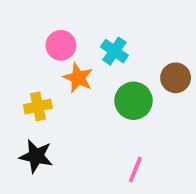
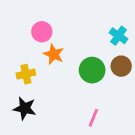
cyan cross: (114, 51) -> (119, 36), moved
brown circle: (176, 78) -> (121, 66), moved

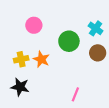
orange star: (54, 54) -> (41, 59), moved
green circle: (92, 70) -> (69, 41), moved

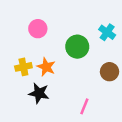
brown circle: (98, 53) -> (110, 72), moved
black star: (20, 87) -> (39, 93), moved

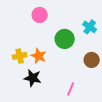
pink circle: (38, 29) -> (40, 15), moved

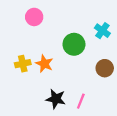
pink circle: (40, 15) -> (34, 17), moved
black star: (33, 78) -> (56, 99), moved

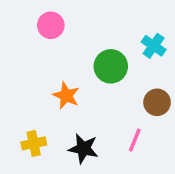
yellow cross: (23, 64) -> (34, 143), moved
pink line: (81, 101) -> (135, 140), moved

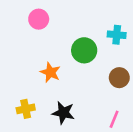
cyan cross: (154, 46) -> (117, 35), turned -30
pink line: (135, 140) -> (114, 119), moved

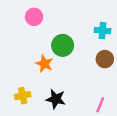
green circle: (84, 50) -> (63, 45), moved
brown circle: (119, 78) -> (105, 59), moved

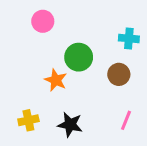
brown circle: (105, 59) -> (119, 74), moved
pink line: (100, 105) -> (126, 120), moved

